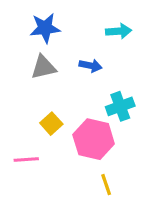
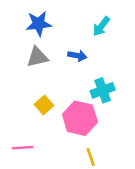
cyan arrow: (119, 31) -> (101, 26), turned 132
pink line: (26, 160) -> (23, 148), moved

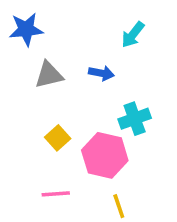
blue star: (39, 24) -> (26, 29), moved
pink line: (23, 148) -> (56, 194), moved

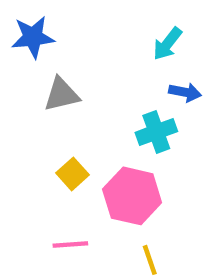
blue arrow: (101, 73) -> (185, 92), moved
cyan cross: (135, 119) -> (156, 132), moved

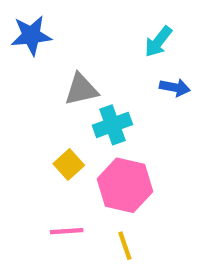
gray triangle: (61, 94) -> (81, 90), moved
cyan cross: (156, 132) -> (112, 125), moved
yellow line: (150, 260) -> (125, 246), moved

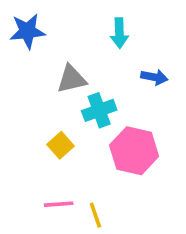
cyan arrow: (158, 42) -> (119, 33), moved, turned -40
pink hexagon: (125, 185) -> (134, 151), moved
yellow line: (125, 246) -> (95, 215), moved

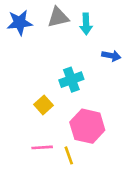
gray triangle: (72, 79) -> (58, 17), moved
pink hexagon: (134, 151) -> (87, 126), moved

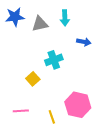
gray triangle: (58, 17) -> (40, 24), moved
pink hexagon: (87, 126) -> (78, 105), moved
pink line: (42, 147) -> (21, 111), moved

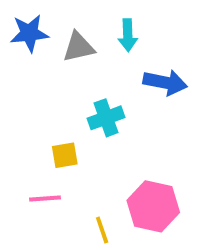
blue arrow: (84, 42) -> (165, 82), size x1.5
yellow square: (33, 79) -> (65, 155), turned 32
pink line: (21, 111) -> (45, 199), moved

